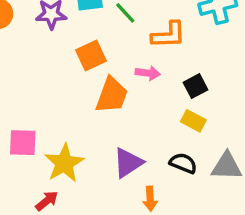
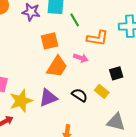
black square: (195, 86) -> (116, 73), moved
purple triangle: (128, 163) -> (48, 98), moved
black semicircle: (183, 163) -> (80, 95), moved

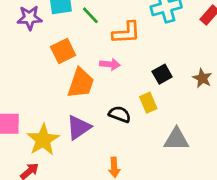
yellow rectangle: (102, 91) -> (148, 103), turned 40

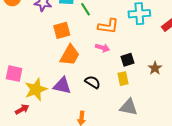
pink arrow: (110, 64) -> (102, 48), moved
yellow rectangle: (148, 103) -> (123, 79), moved
purple triangle: (79, 127) -> (62, 86), turned 36

